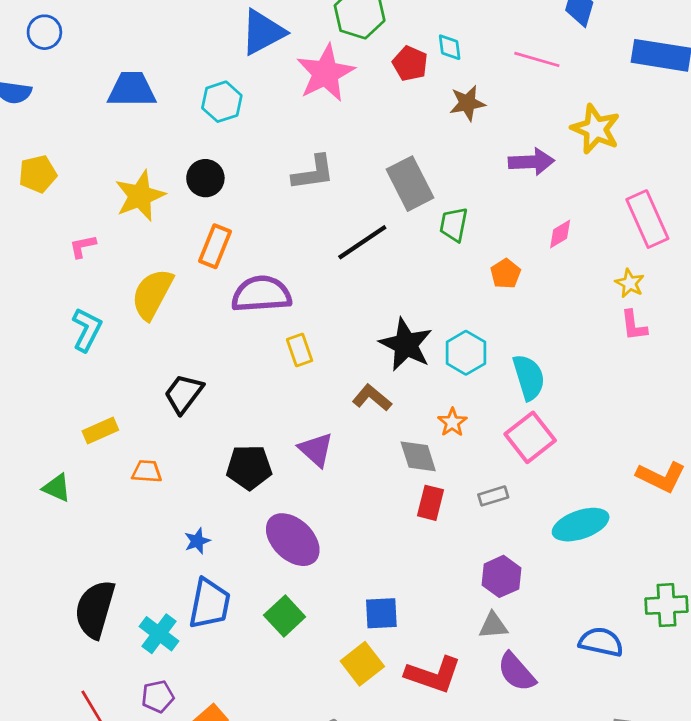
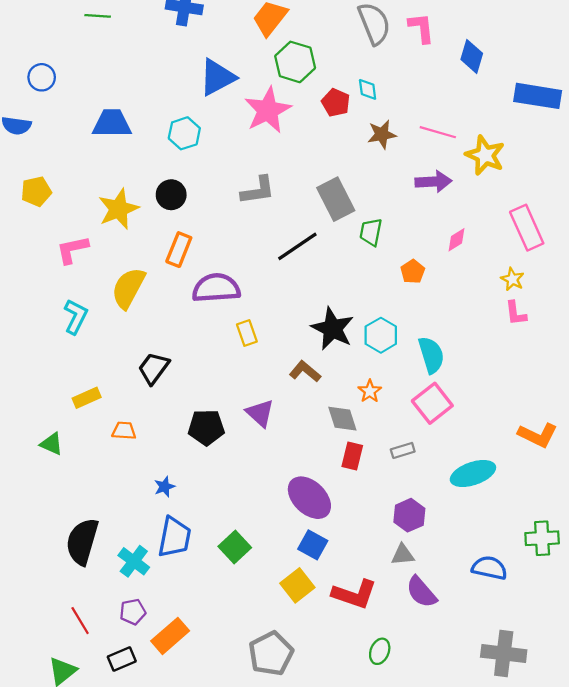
pink line: (537, 59) -> (438, 132), moved
pink L-shape: (83, 246) -> (72, 250), size x1.5
purple ellipse: (293, 540) -> (309, 498), moved
blue square: (381, 613) -> (313, 545), turned 32

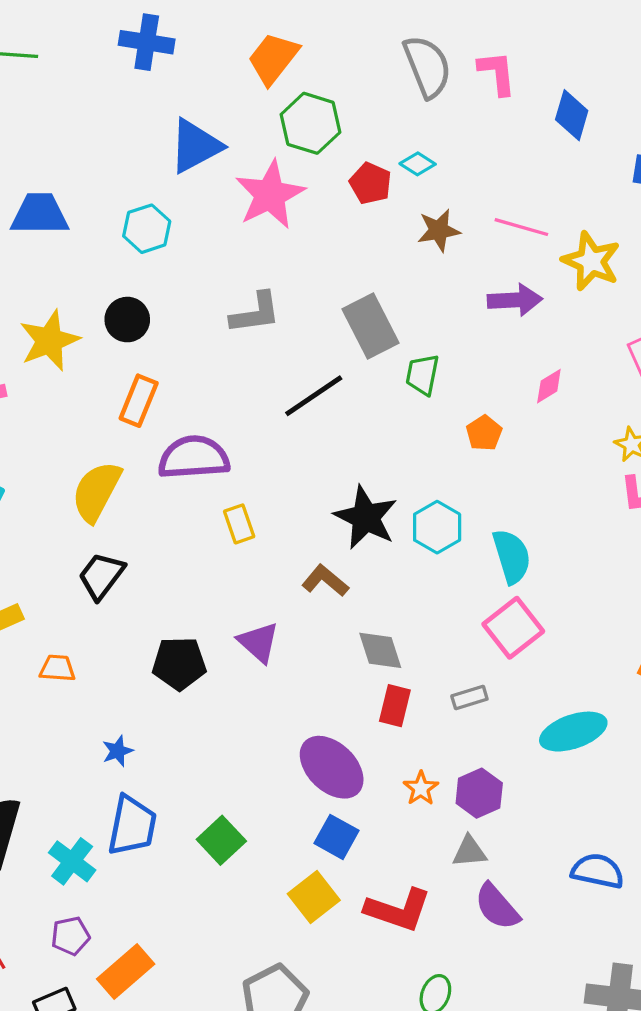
cyan diamond: (368, 89) -> (418, 164), turned -50
yellow semicircle: (128, 288) -> (96, 491), moved
orange star: (370, 391) -> (421, 788), moved

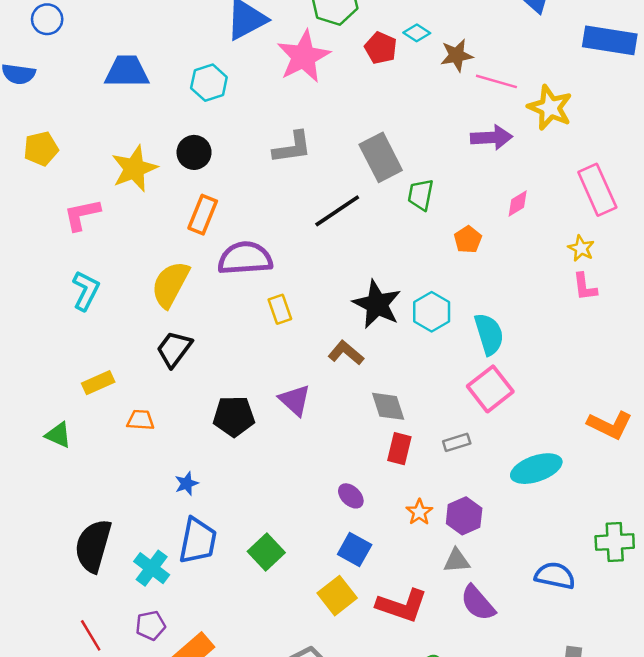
brown star: (439, 230) -> (457, 55), moved
purple ellipse: (332, 767) -> (351, 496), size x0.5

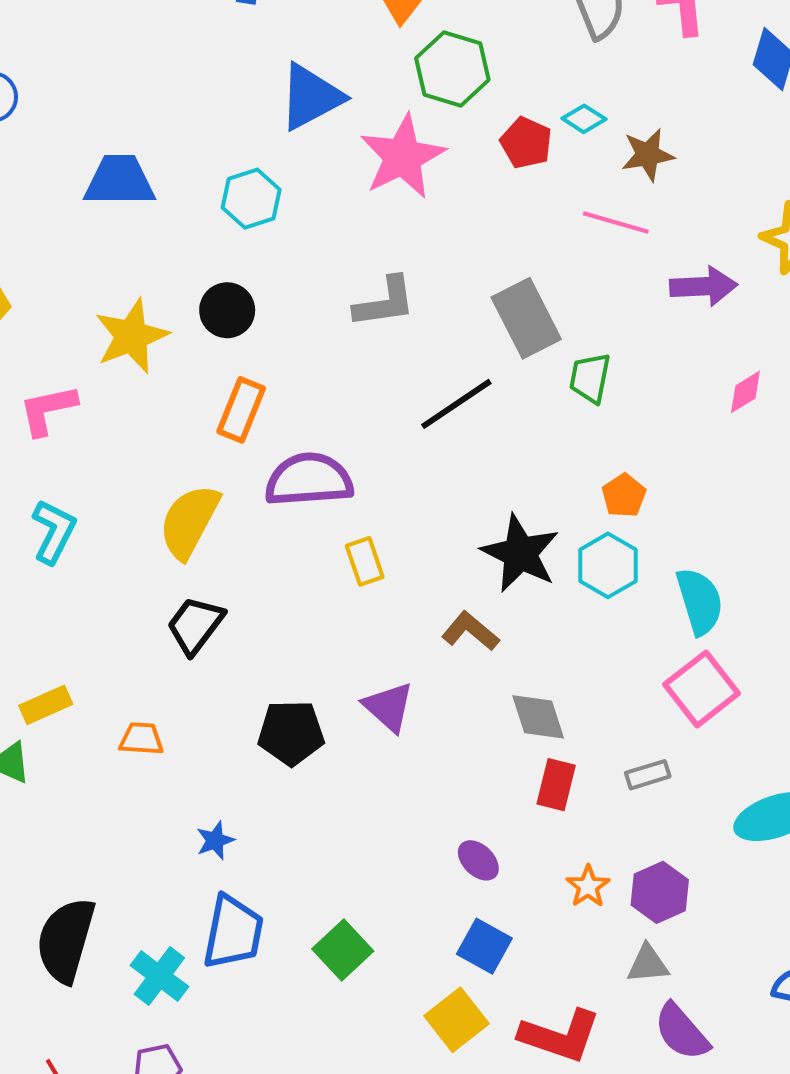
pink line: (496, 81) -> (616, 223), moved
orange pentagon: (468, 240) -> (624, 496), moved
yellow rectangle: (98, 383) -> (46, 705), moved

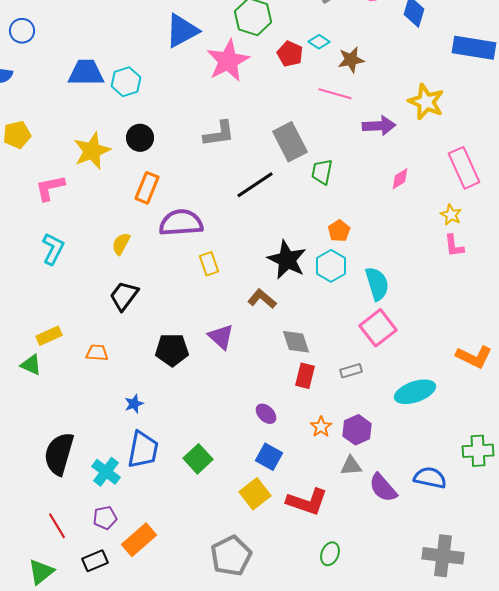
cyan hexagon: (251, 199) -> (126, 82), moved
yellow semicircle: (189, 522) -> (121, 244), size x0.6
purple semicircle: (682, 1032) -> (383, 488), moved

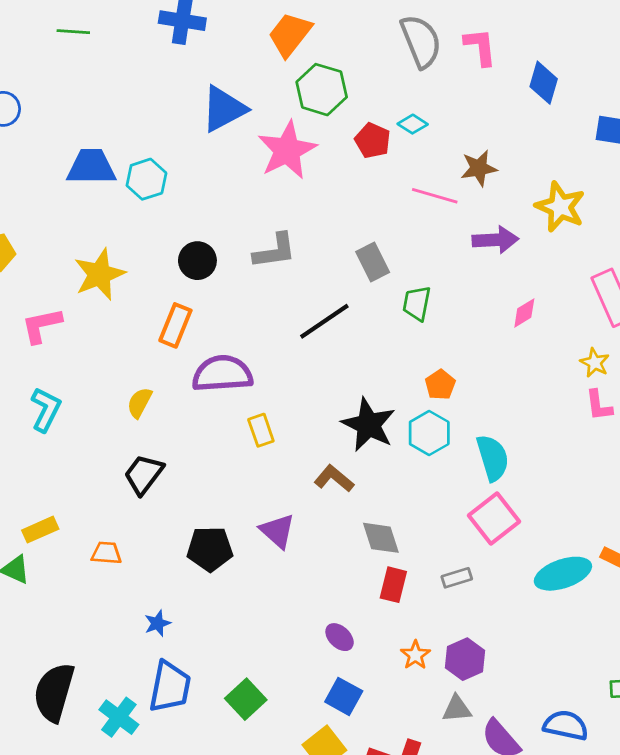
brown star: (351, 60) -> (479, 168), moved
black circle: (140, 138) -> (197, 261), moved
gray rectangle: (290, 142) -> (373, 262), size x0.7
cyan ellipse: (415, 392) -> (563, 574), moved

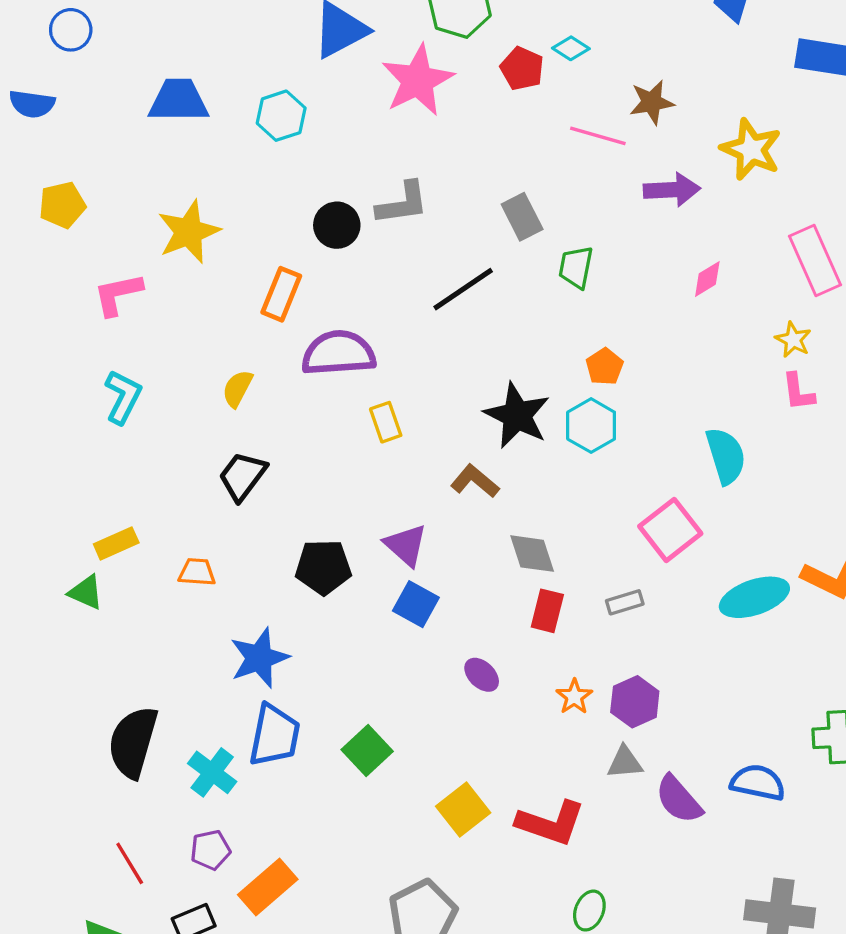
cyan hexagon: (146, 179) -> (281, 116), moved
black circle: (197, 261) -> (337, 225), moved
cyan semicircle: (493, 458) -> (726, 456), moved
blue star: (157, 623) -> (259, 658), size x1.8
blue square: (344, 696) -> (416, 604), moved

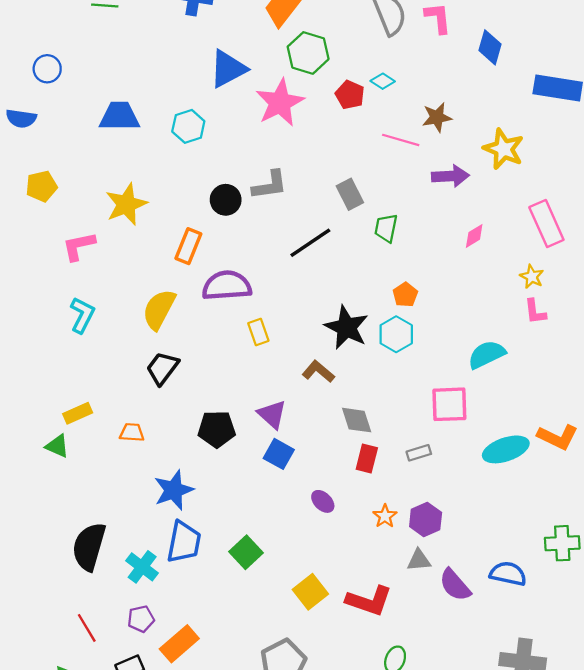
yellow semicircle: (237, 388) -> (159, 309), size x1.6
cyan semicircle: (726, 456) -> (487, 355), turned -99
pink square: (670, 530) -> (449, 404), turned 36

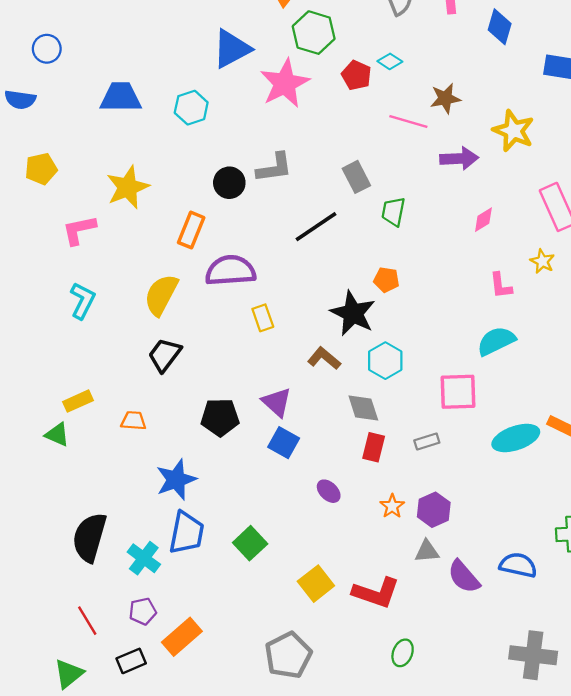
orange pentagon: (405, 295) -> (386, 280), moved, turned -30
pink L-shape: (535, 312) -> (501, 286), moved
cyan hexagon: (396, 334) -> (385, 361), moved

